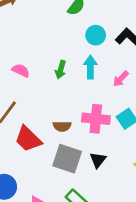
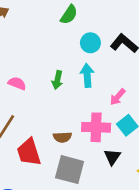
pink arrow: (121, 79) -> (118, 97), moved
red trapezoid: (28, 139) -> (29, 152), turned 32
black triangle: (98, 160) -> (112, 157), moved

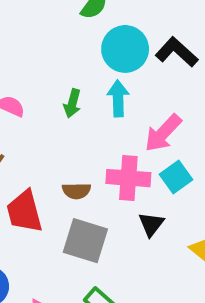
cyan circle: (90, 43) -> (125, 49), size x1.5
pink arrow: (118, 97) -> (163, 133), size x1.5

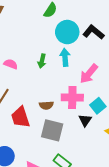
cyan square: (176, 177) -> (98, 106), moved

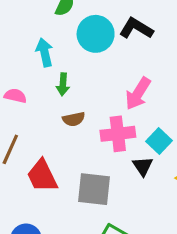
cyan arrow: (65, 57) -> (44, 52), moved
brown semicircle: (46, 105) -> (74, 119), moved

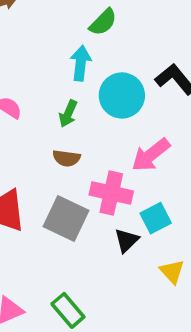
cyan circle: (96, 34) -> (122, 95), moved
cyan arrow: (44, 52) -> (81, 63), moved
gray square: (94, 189) -> (66, 219), moved

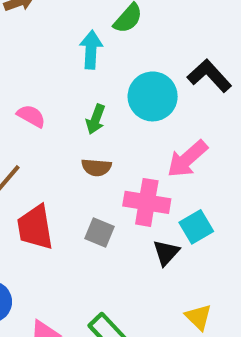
cyan arrow: (81, 63) -> (91, 50), moved
gray square: (66, 219) -> (99, 233), size x0.6
yellow triangle: (172, 272) -> (199, 317), moved

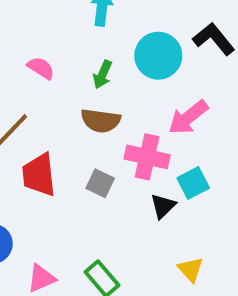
brown semicircle: (96, 167) -> (101, 121), size x1.4

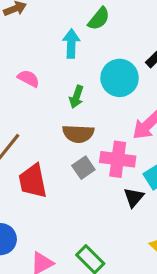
pink semicircle: (41, 68) -> (28, 78), moved
gray square: (100, 183) -> (83, 168), moved, turned 35

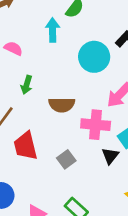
pink semicircle: (28, 78) -> (13, 48), moved
green arrow: (76, 97) -> (27, 85), moved
gray square: (83, 168) -> (66, 159), moved

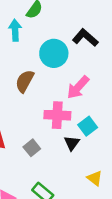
brown semicircle: (62, 105) -> (25, 81), moved, turned 120

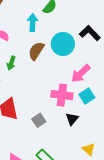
brown semicircle: (25, 81) -> (36, 51), moved
cyan square: (88, 126) -> (87, 96), moved

